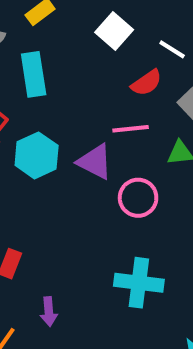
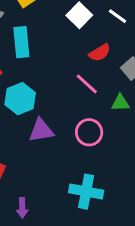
white line: (172, 49) -> (117, 16), moved
pink line: (131, 129) -> (87, 84), turned 45
purple triangle: (95, 162) -> (41, 130), moved, turned -40

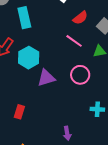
cyan cross: (86, 192) -> (97, 109), moved, size x0.6
purple arrow: (22, 208) -> (67, 133), moved

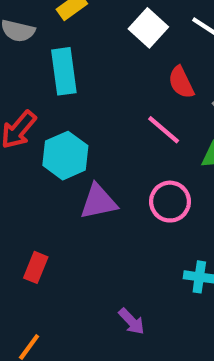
red semicircle: (80, 18) -> (181, 82), turned 98
purple arrow: (67, 133) -> (132, 321), turned -40

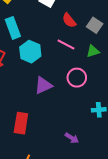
cyan hexagon: (65, 156) -> (30, 52), moved
red rectangle: (36, 267) -> (21, 123), size x1.5

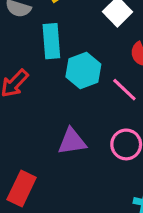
cyan hexagon: (30, 52) -> (83, 70), moved

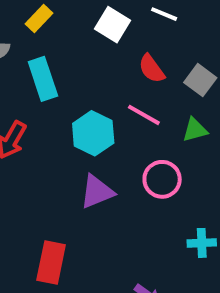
cyan hexagon: (83, 70) -> (93, 133), moved

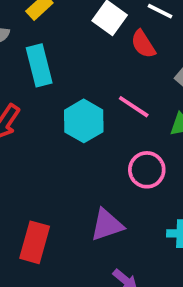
red semicircle: (152, 69) -> (143, 44), moved
purple triangle: (97, 192) -> (107, 225), moved

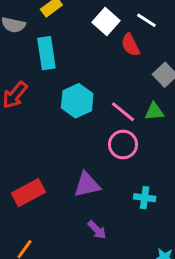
pink line: (134, 107) -> (123, 112), moved
red rectangle: (35, 242) -> (28, 193), turned 40

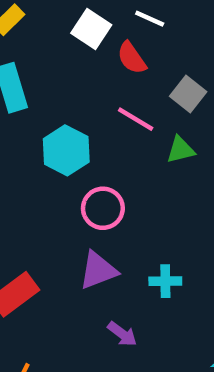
pink line: (123, 112) -> (136, 119), moved
pink circle: (123, 145) -> (103, 208), moved
cyan cross: (145, 198) -> (165, 281), moved

